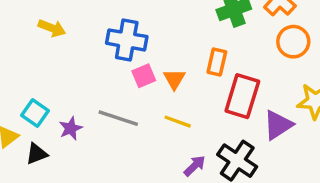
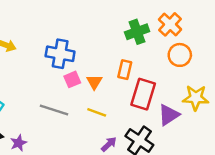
purple star: (71, 128) -> (19, 143), moved

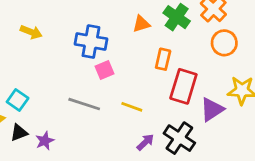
green cross: (137, 32) -> (177, 17), turned -35
orange triangle: (94, 82) -> (141, 24), moved, turned 42

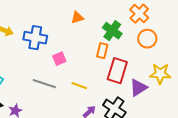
green cross: (177, 17) -> (112, 31), moved
orange triangle: (141, 24) -> (77, 18), moved
blue cross: (91, 42) -> (35, 38), moved

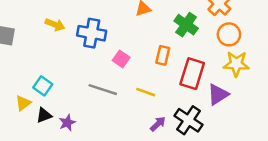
orange rectangle: (102, 51) -> (163, 55), moved
pink square: (59, 59) -> (121, 59), turned -32
yellow star: (160, 74) -> (236, 64), moved

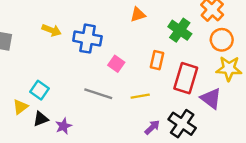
yellow line: (146, 92) -> (140, 96), turned -30
purple triangle: (218, 94) -> (211, 98), turned -50

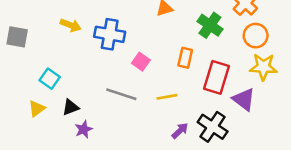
cyan square: (39, 90) -> (50, 79), moved
black triangle: (41, 119) -> (71, 107), moved

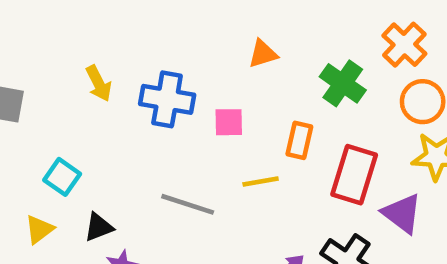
yellow arrow: (71, 25) -> (99, 83), turned 42
pink square: (141, 62) -> (229, 122), moved, turned -36
yellow line: (167, 97) -> (261, 181), moved

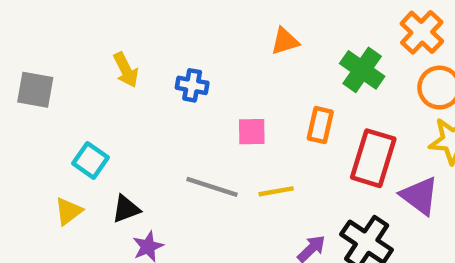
blue cross: (167, 99) -> (192, 85), size x0.6
pink square: (229, 122) -> (252, 132), moved
yellow line: (261, 181) -> (276, 191), moved

